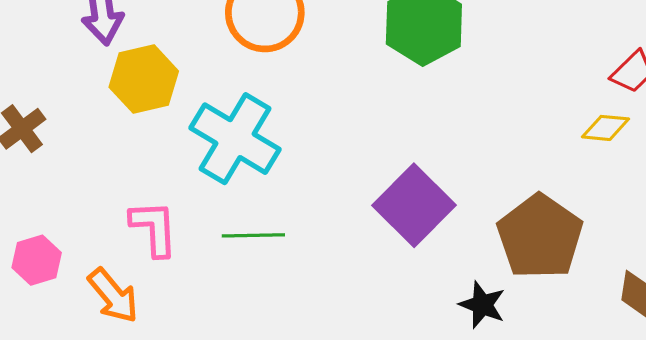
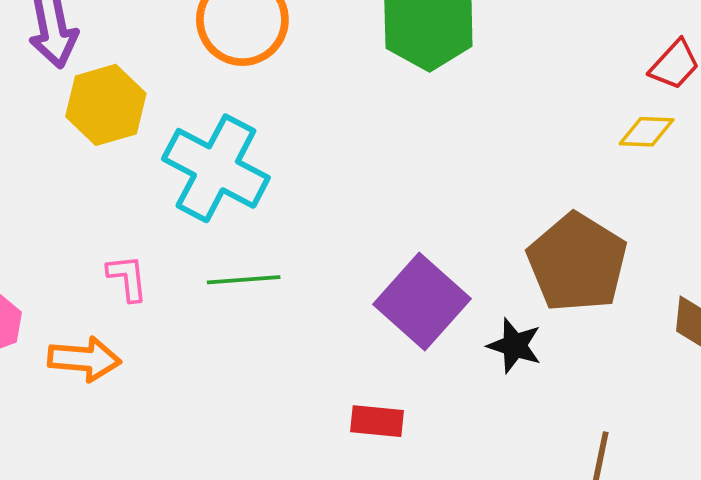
purple square: (414, 205) -> (422, 301), moved
pink L-shape: (154, 228) -> (127, 278), size x0.7
orange arrow: (113, 296) -> (84, 359), turned -42

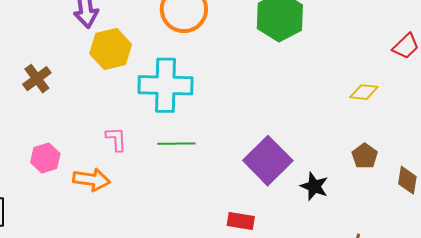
yellow diamond: (647, 132) -> (364, 92), moved
cyan cross: (216, 168) -> (165, 85), turned -30
brown pentagon: (577, 263) -> (365, 156), moved, size x0.5

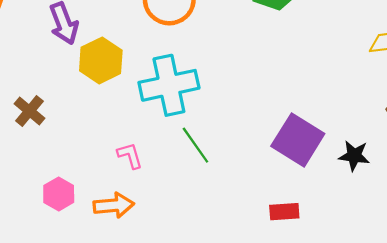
green line: (176, 144) -> (195, 145), turned 69

